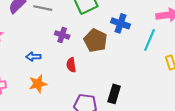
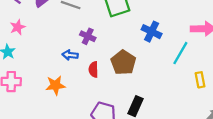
brown pentagon: (95, 40) -> (123, 63), moved
blue arrow: (33, 57) -> (70, 55), moved

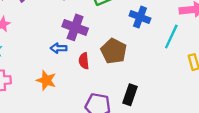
purple cross: (88, 36) -> (75, 27), size x1.5
orange star: (55, 85) -> (46, 80), turned 30

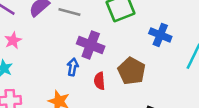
blue arrow: (59, 48) -> (73, 67), turned 98

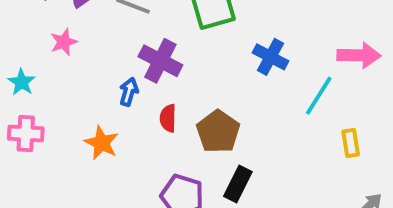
pink star: (13, 40) -> (64, 42), moved
brown pentagon: (132, 71) -> (218, 132), moved

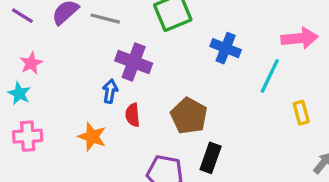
pink star: (64, 42) -> (31, 63), moved
red semicircle: (168, 118) -> (133, 115), moved

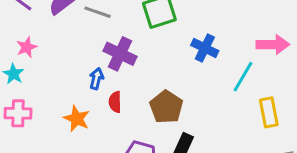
yellow rectangle: (301, 113) -> (269, 112), size x1.4

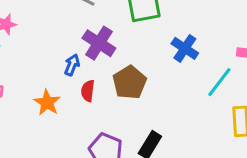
brown pentagon: (166, 107) -> (130, 82), moved

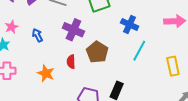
blue arrow: (72, 65) -> (37, 35), moved, turned -40
cyan line: (219, 82) -> (139, 51), moved

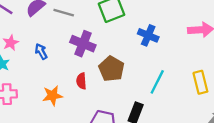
cyan line: (139, 51) -> (157, 82), moved
orange star: (46, 73) -> (52, 96), turned -30

